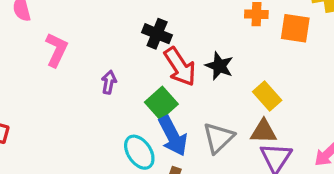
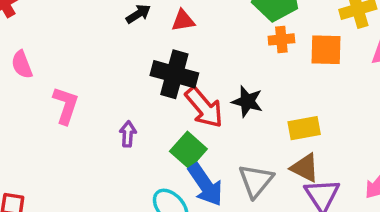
black cross: (157, 34) -> (174, 74), size x1.4
yellow rectangle: (267, 96) -> (304, 128), turned -52
brown triangle: (264, 131) -> (305, 168), turned 32

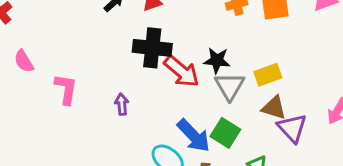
green square: (188, 150) -> (225, 133), moved
gray triangle: (256, 181) -> (230, 86), moved

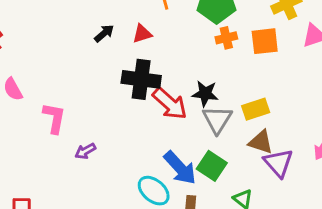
purple arrow: (122, 104) -> (85, 151), moved, turned -115

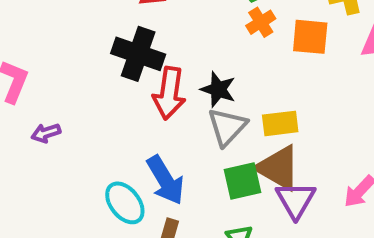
orange cross: (226, 38) -> (261, 22), turned -30
red arrow: (170, 104) -> (169, 93), turned 45
brown triangle: (261, 142) -> (278, 168), size x1.4
green square: (212, 166) -> (243, 181), moved, turned 32

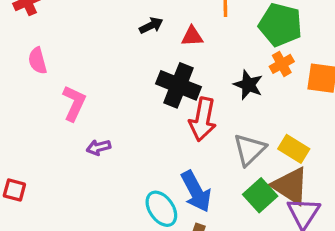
black star: (218, 89) -> (248, 85), moved
yellow rectangle: (280, 123) -> (294, 149), turned 36
green square: (243, 181) -> (260, 195), turned -32

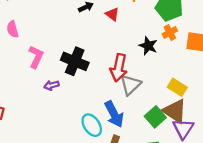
red triangle: (192, 36) -> (112, 14), turned 40
black cross: (178, 85) -> (75, 61), moved
gray triangle: (249, 150) -> (130, 85), moved

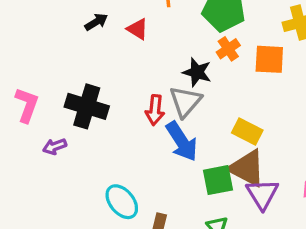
red arrow: (119, 68) -> (155, 110), size x0.7
gray triangle: (130, 85) -> (185, 102), moved
blue arrow: (114, 114) -> (182, 141), moved
green square: (155, 117) -> (218, 180), turned 36

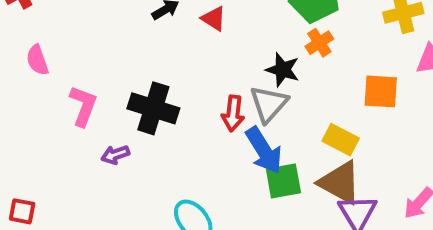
orange square: (269, 59) -> (381, 91), moved
green square: (218, 180) -> (283, 181), moved

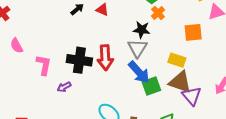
red arrow: (233, 113) -> (105, 58), moved, size x1.4

